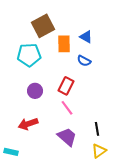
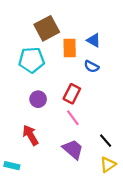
red arrow: (28, 124) -> (30, 135), turned 78
black line: (97, 129) -> (106, 141), turned -32

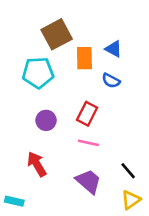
pink line: (73, 118) -> (88, 143), turned -42

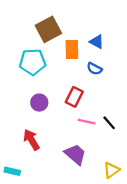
pink line: (88, 143) -> (87, 122), moved
black line: (128, 171) -> (109, 123), moved

